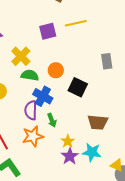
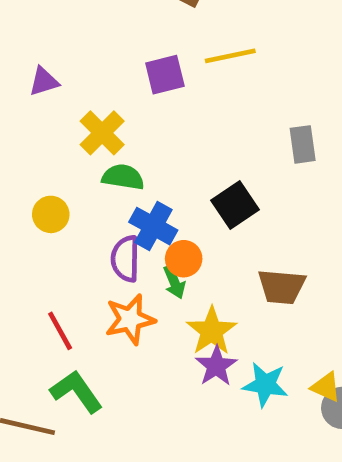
orange circle: (56, 70) -> (184, 259), moved
black square: (78, 87) -> (235, 205), turned 30
yellow star: (68, 141) -> (212, 331), size x1.5
cyan star: (92, 152) -> (265, 385), moved

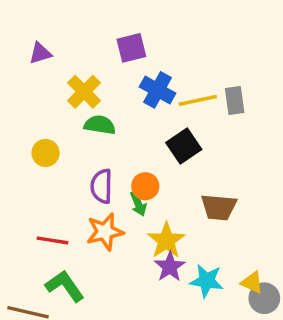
yellow line: (230, 56) -> (198, 100), moved
blue cross: (153, 226) -> (158, 90), moved
red line: (60, 331) -> (53, 240), turned -52

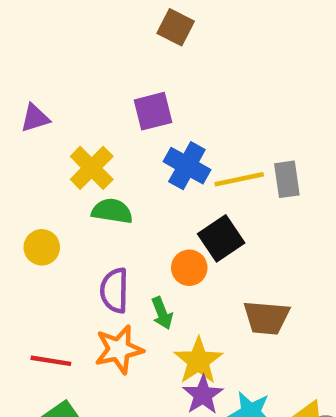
orange circle: (145, 186) -> (189, 268), moved

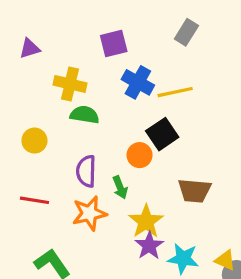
yellow cross: (92, 168) -> (70, 84), turned -32
gray rectangle: (287, 179) -> (186, 32), moved, turned 40
red line: (51, 361) -> (34, 200), moved

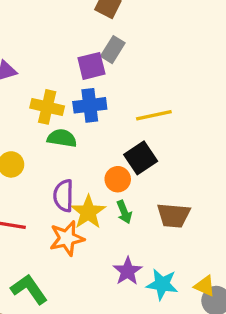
gray rectangle: (186, 32) -> (113, 50), moved
blue cross: (138, 82) -> (90, 105), moved, turned -36
green arrow: (120, 187) -> (124, 212), moved
yellow star: (146, 221) -> (88, 212), moved

